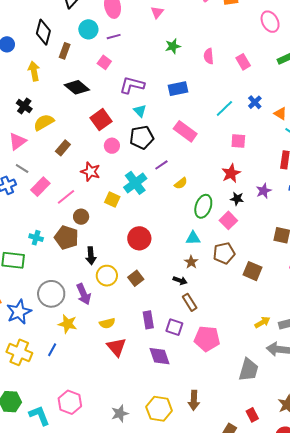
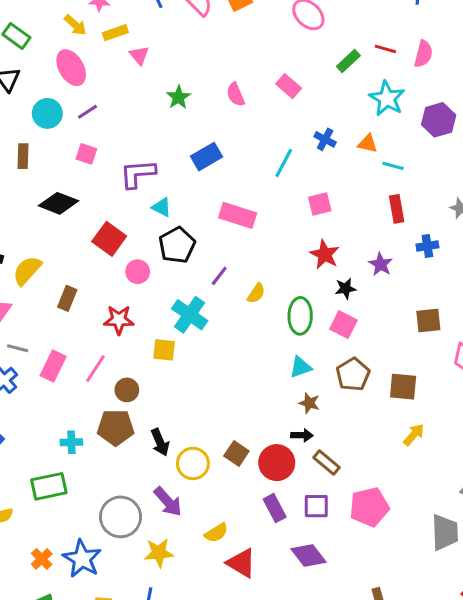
red circle: (139, 238) -> (277, 463), moved
yellow arrow: (262, 322) -> (414, 435), moved

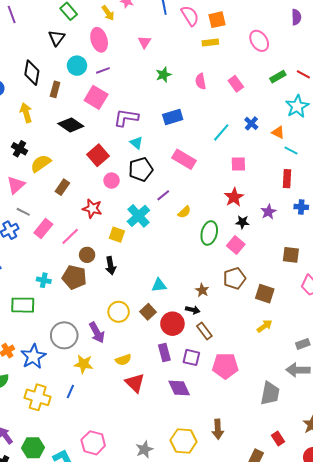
yellow rectangle: (115, 33) -> (210, 42), moved
pink square: (86, 154) -> (96, 97), size x1.6
cyan triangle: (300, 367) -> (159, 285), moved
black arrow: (160, 442) -> (111, 266), moved

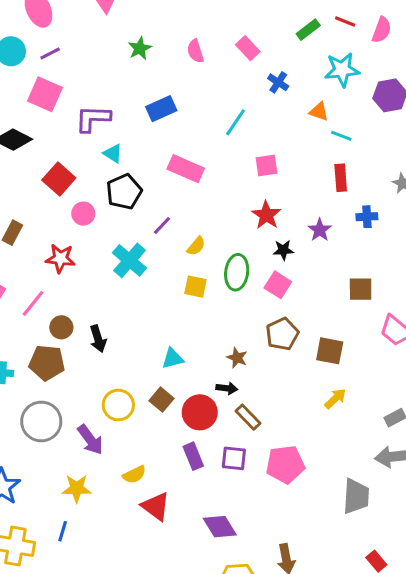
cyan star: (297, 106) -> (342, 70), turned 30
blue cross: (251, 123) -> (278, 82), moved
yellow square: (117, 235) -> (195, 287), moved
gray circle: (64, 335) -> (41, 421), moved
purple diamond: (179, 388) -> (220, 527), moved

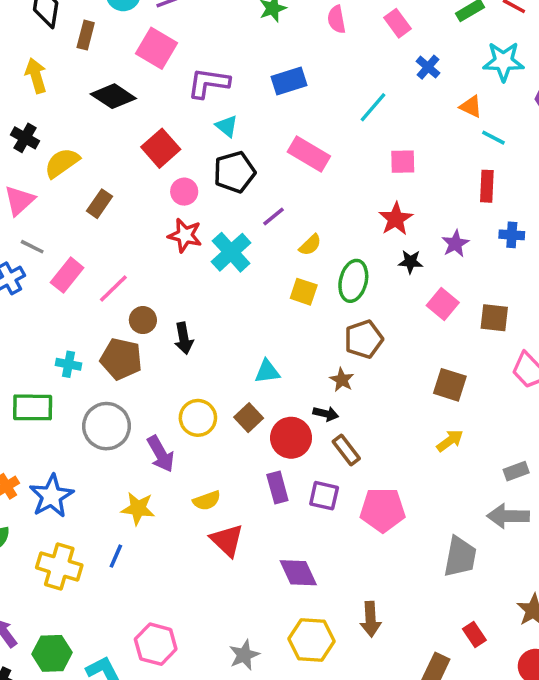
red star: (60, 258) -> (185, 235), moved
pink square: (278, 285) -> (443, 304), moved
brown pentagon: (282, 334) -> (364, 339), moved

